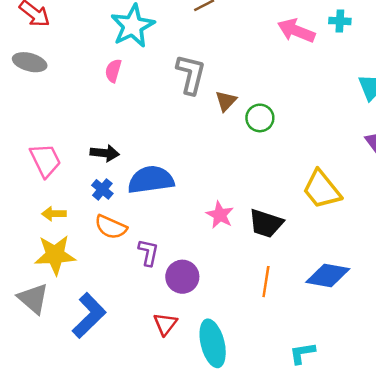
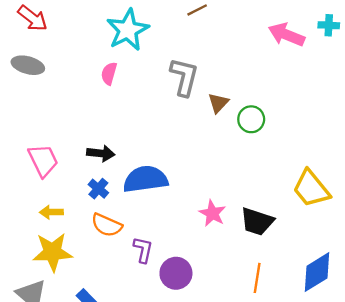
blue diamond: (328, 275) -> (317, 272), turned -42

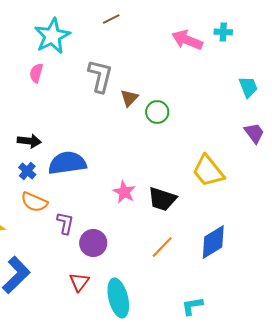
orange line: (257, 278) -> (162, 247), turned 35

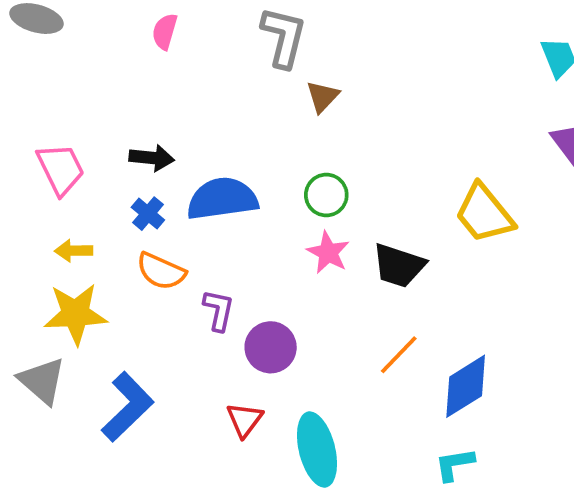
brown triangle: (129, 98) -> (323, 97), moved
green circle: (157, 112) -> (326, 195), moved
blue diamond: (213, 242) -> (466, 386), moved

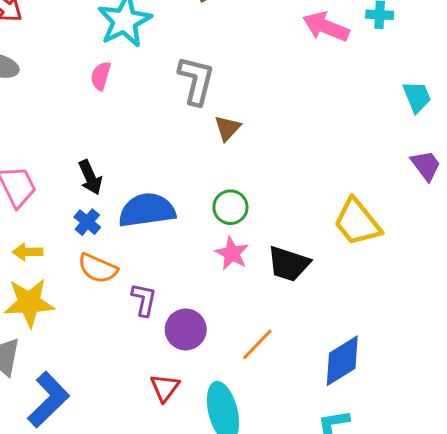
black arrow: (152, 158) -> (90, 177), turned 60
orange line: (399, 355) -> (257, 344), moved
blue L-shape: (128, 407) -> (48, 400), moved

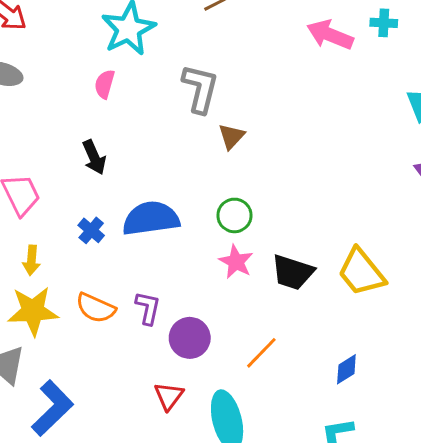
black arrow: (90, 177) -> (94, 157), moved
yellow trapezoid: (357, 222) -> (361, 272), moved
yellow arrow: (28, 252) -> (31, 260), turned -84
orange semicircle: (98, 268) -> (96, 308), moved
blue diamond: (342, 361) -> (346, 369), size x0.6

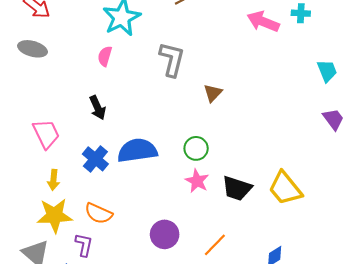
brown triangle: (231, 136) -> (213, 93), moved
blue cross: (91, 230) -> (95, 159), size x1.4
purple L-shape: (148, 308) -> (84, 245), moved

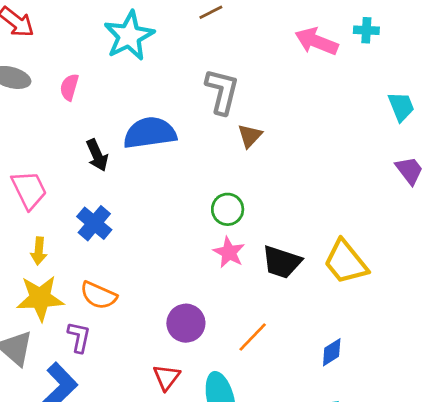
pink semicircle: (105, 56) -> (69, 87), moved
gray L-shape: (172, 59) -> (222, 91), moved
blue semicircle: (137, 151) -> (150, 133), moved

